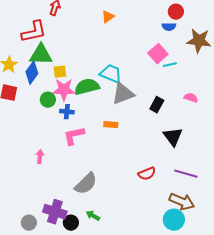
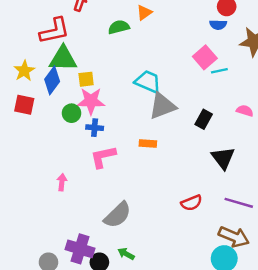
green semicircle: (87, 87) -> (119, 27), moved, size x0.7

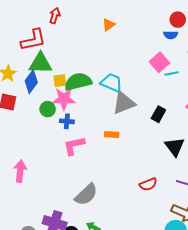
green semicircle: (119, 27) -> (78, 82), moved, size x1.5
pink arrow: (62, 182) -> (20, 171), moved, size x1.5

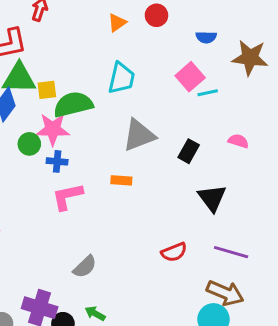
red circle: (178, 20) -> (156, 15), moved
yellow square: (60, 81) -> (47, 90), moved
cyan trapezoid: (112, 83) -> (121, 78), moved, turned 80
gray semicircle: (86, 195) -> (85, 267), size x0.7

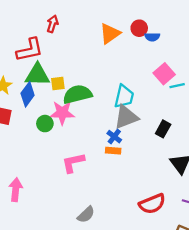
orange triangle: (117, 23) -> (110, 34), size x1.5
blue semicircle: (206, 37) -> (152, 37), moved
cyan trapezoid: (121, 78) -> (124, 96), moved
blue cross: (57, 161) -> (114, 137), moved, turned 32
red semicircle: (174, 252) -> (152, 204), size x1.4

